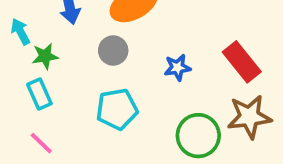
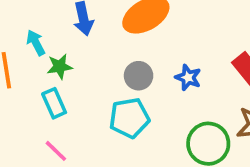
gray circle: (113, 50) -> (139, 76), moved
blue star: (177, 68) -> (188, 78), turned 30

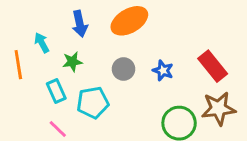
green star: (60, 67) -> (72, 62), moved
cyan pentagon: (129, 118) -> (93, 103), moved

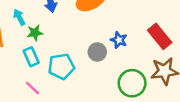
green star: (72, 62) -> (35, 33), moved
gray circle: (124, 69) -> (97, 52), moved

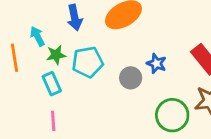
cyan pentagon: (61, 66) -> (88, 62), moved
pink line: (32, 88) -> (53, 121), turned 42

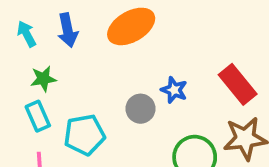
cyan arrow: (37, 36) -> (27, 34), moved
cyan pentagon: (88, 62) -> (84, 135), moved

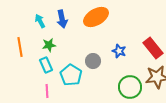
gray circle: (140, 109) -> (93, 61), moved
cyan pentagon: (84, 135) -> (71, 75), turned -30

